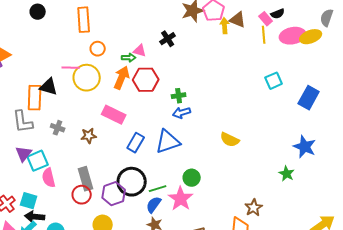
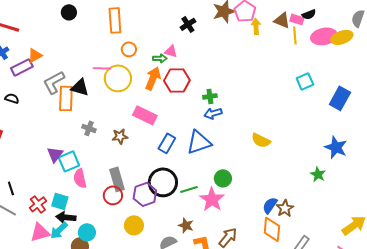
pink rectangle: (266, 19) -> (297, 19), turned -32
brown triangle: (238, 20) -> (282, 20), moved
black cross: (168, 39) -> (188, 24), moved
gray L-shape: (23, 122) -> (54, 82), moved, turned 70
blue semicircle: (154, 205) -> (270, 205), moved

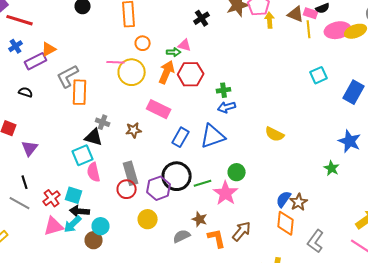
black triangle: (80, 87) -> (94, 137), moved
purple triangle: (55, 154) -> (30, 148), moved

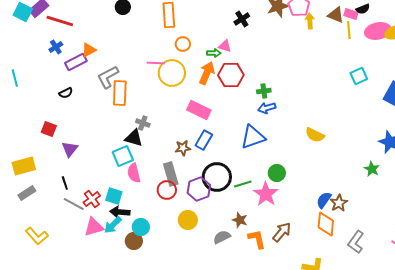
black semicircle: (26, 92) -> (66, 93), turned 136
brown star: (134, 130) -> (183, 148), moved
blue rectangle: (181, 137) -> (204, 140), moved
gray line: (20, 203) -> (74, 204), moved

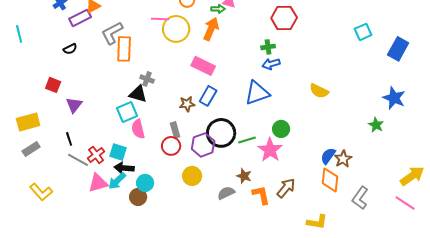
red hexagon: (231, 75) -> (284, 18), moved
gray rectangle: (171, 174) -> (175, 130), size x0.7

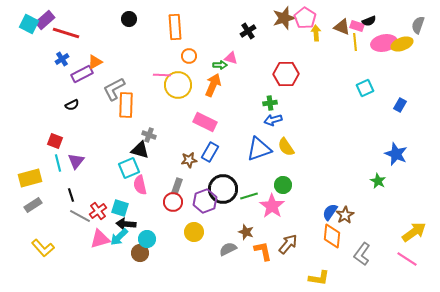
cyan line: (19, 34) -> (58, 163), moved
blue rectangle: (398, 49) -> (400, 105), size x0.6
yellow semicircle: (319, 91) -> (286, 147), moved, turned 30
gray rectangle: (175, 130) -> (177, 186), turned 35

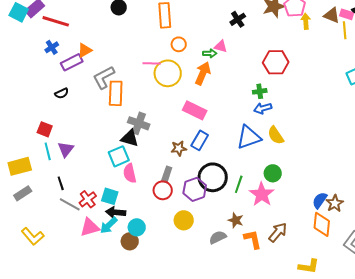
gray cross: (149, 135) -> (139, 123), size x1.5
green line: (249, 196) -> (239, 184), turned -54

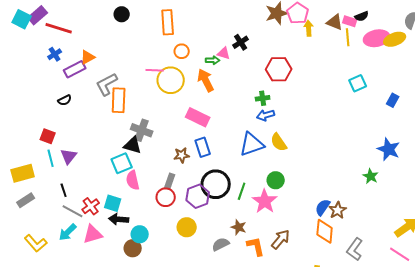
black cross: (238, 19) -> (241, 42), moved
orange arrow: (203, 73) -> (206, 80), turned -50
blue rectangle: (200, 140) -> (203, 147), turned -48
cyan arrow: (109, 225) -> (68, 232), moved

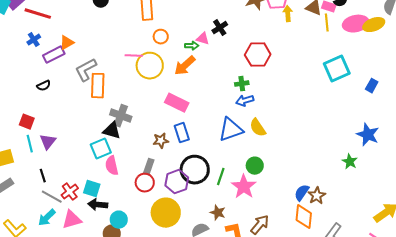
orange arrow: (206, 80) -> (185, 66), turned -105
cyan square: (358, 83) -> (337, 69), size x1.5
yellow circle: (187, 227) -> (166, 213), size x1.5

